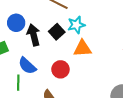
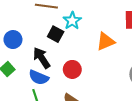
black arrow: (34, 35) -> (42, 58), moved
orange triangle: (83, 49) -> (106, 41), moved

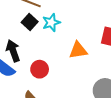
black square: (56, 34) -> (30, 22), moved

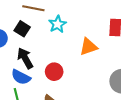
black square: (30, 22) -> (22, 29), moved

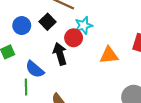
black arrow: (25, 58) -> (60, 54), moved
red circle: (54, 72) -> (74, 38), moved

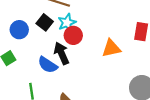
cyan star: (84, 26) -> (67, 23), moved
blue semicircle: (35, 69) -> (48, 65), moved

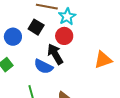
cyan star: (67, 23) -> (67, 17), moved
orange triangle: (111, 48) -> (103, 60), moved

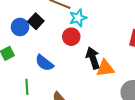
black square: (36, 27) -> (36, 21), moved
black arrow: (55, 54) -> (93, 58), moved

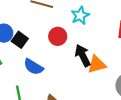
cyan star: (78, 18) -> (80, 15), moved
black square: (36, 21) -> (20, 40), moved

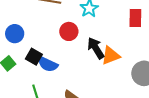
black square: (20, 40) -> (34, 57), moved

